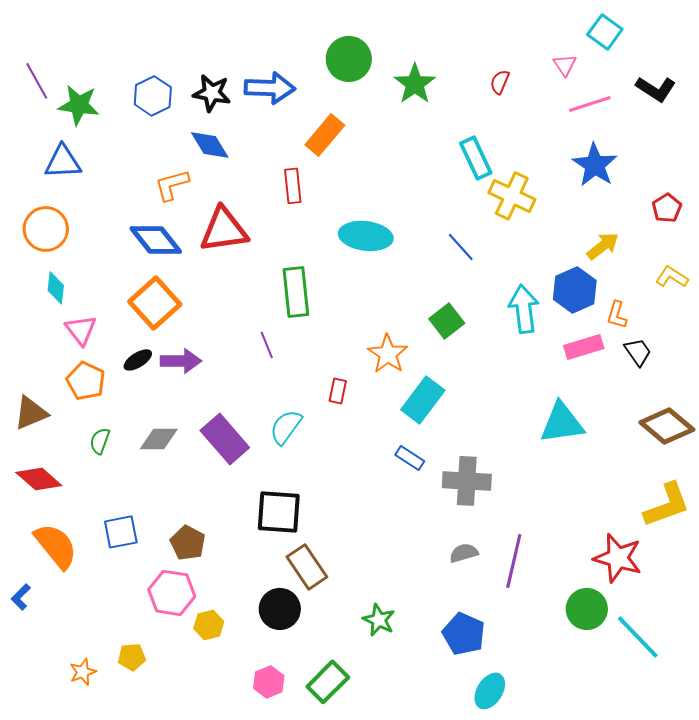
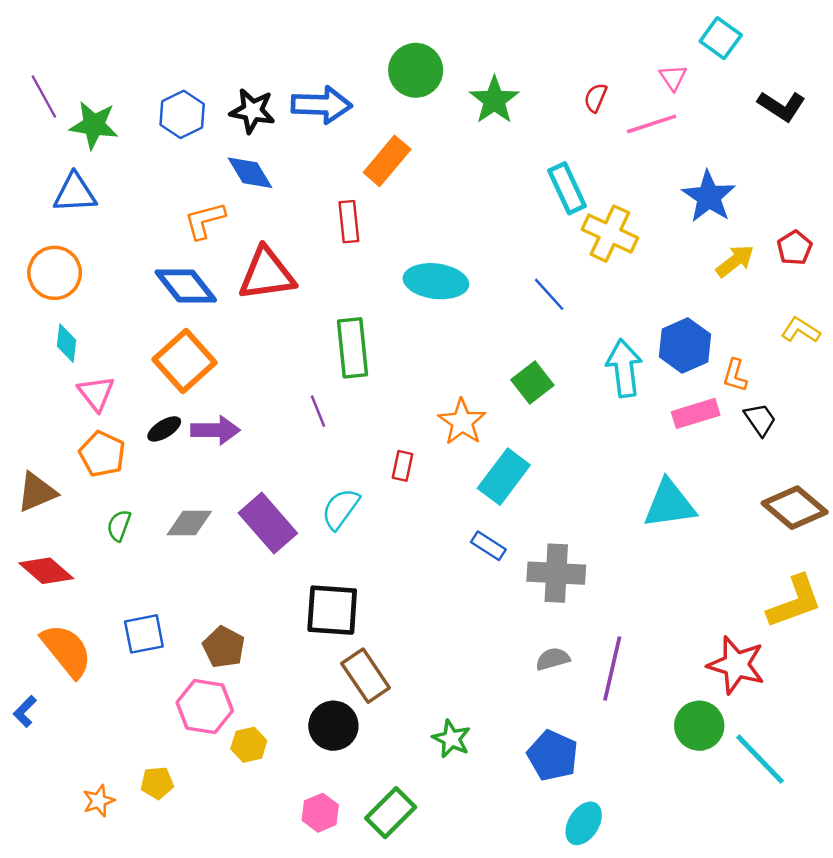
pink line: (590, 104) -> (652, 124), moved
yellow arrow: (603, 246) -> (735, 261), moved

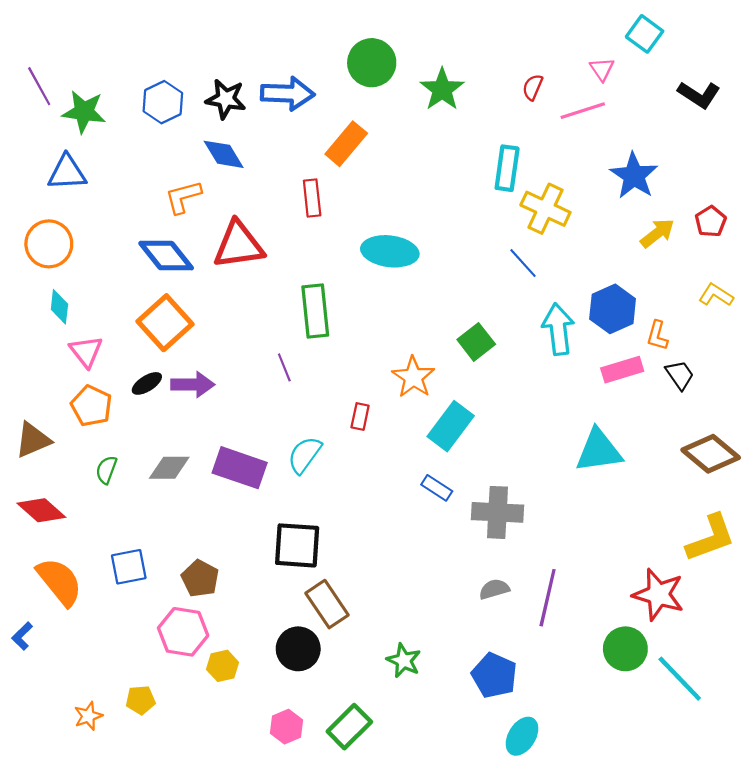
cyan rectangle: (567, 188) -> (507, 168), turned 33
blue line: (549, 294) -> (523, 263), moved
purple rectangle: (268, 523) -> (240, 468), turned -30

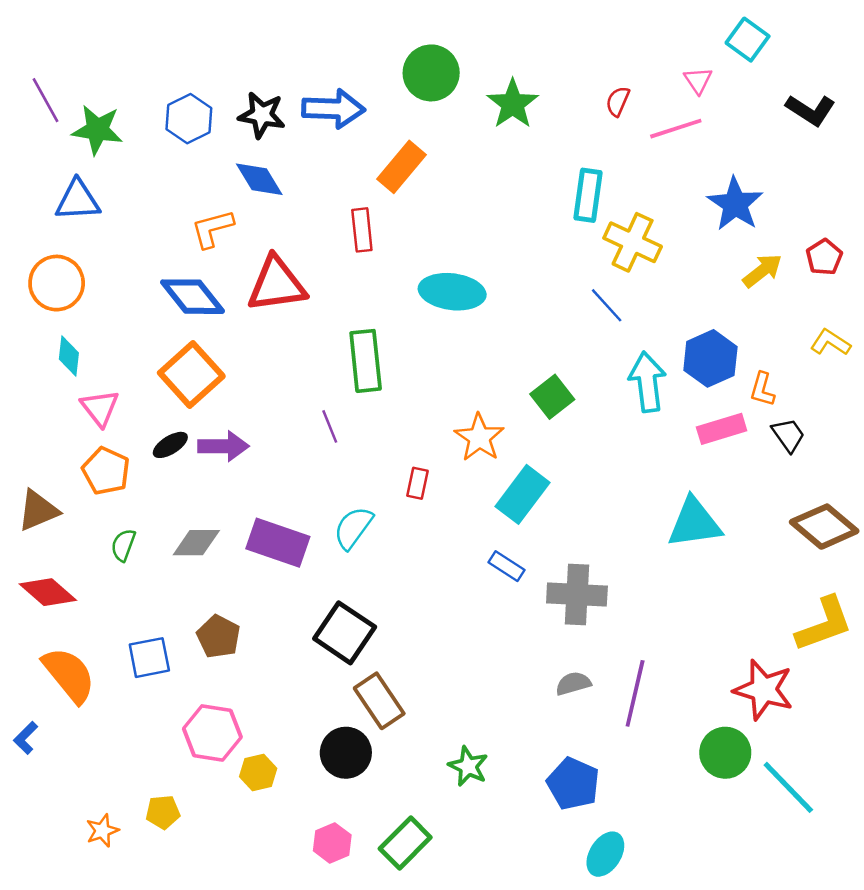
black square: (297, 545) -> (345, 633), turned 30
brown pentagon: (200, 578) -> (219, 637), moved

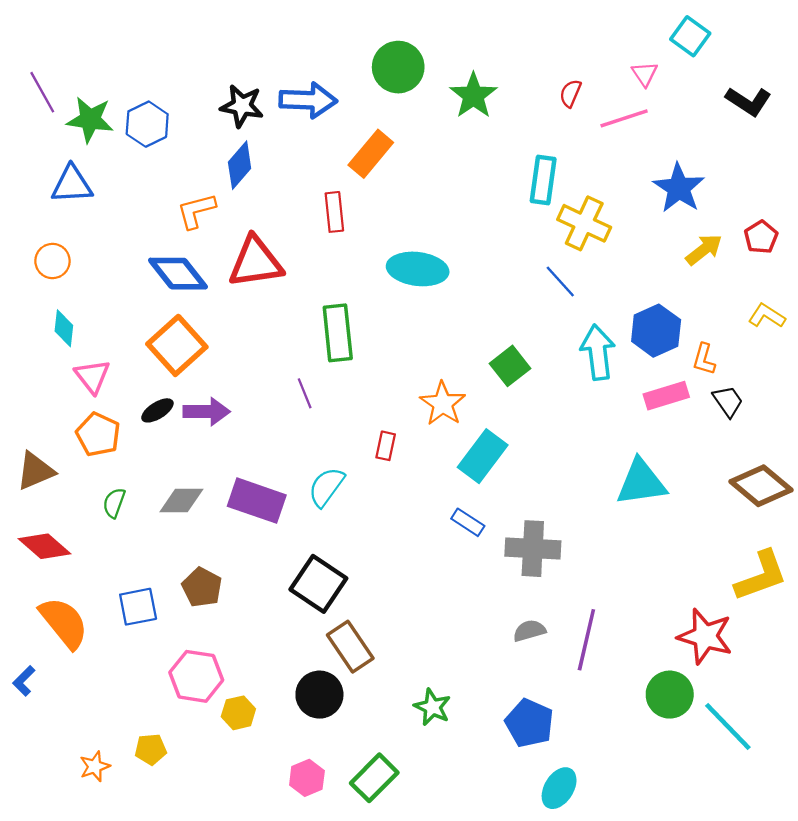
blue hexagon: (189, 119) -> (147, 124), moved
blue diamond: (259, 179) -> (240, 165), turned 72
orange circle: (57, 283) -> (52, 261), size x0.7

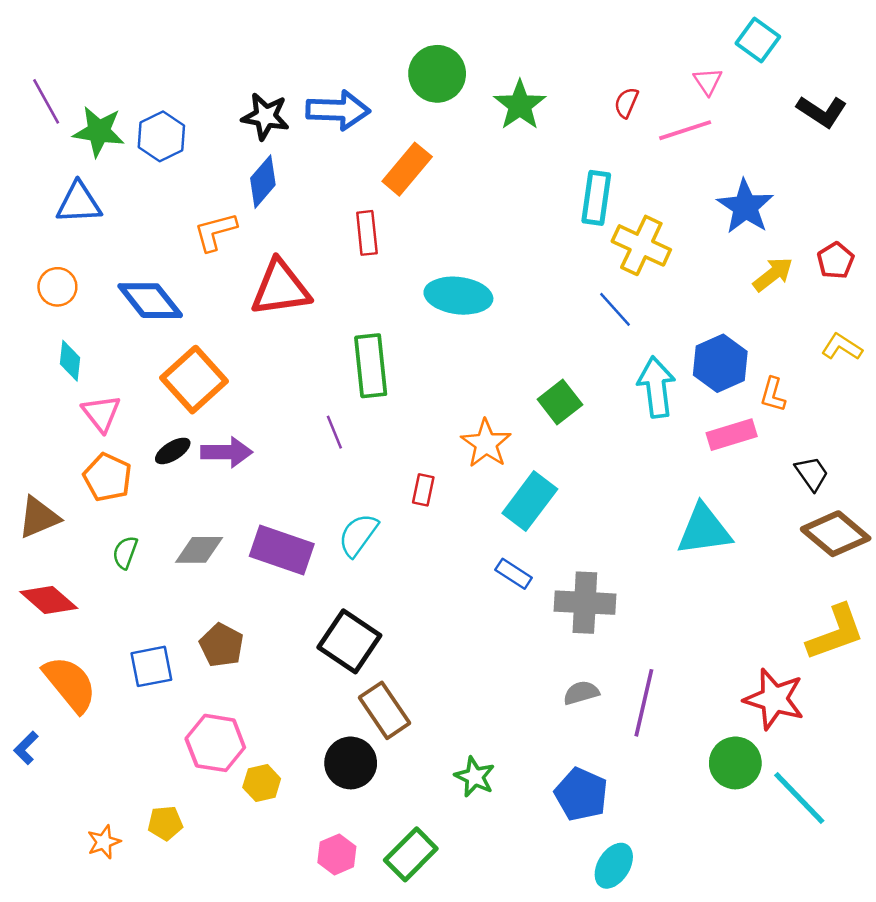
blue diamond: (178, 274) -> (150, 301), moved
black trapezoid: (728, 401) -> (812, 474), moved

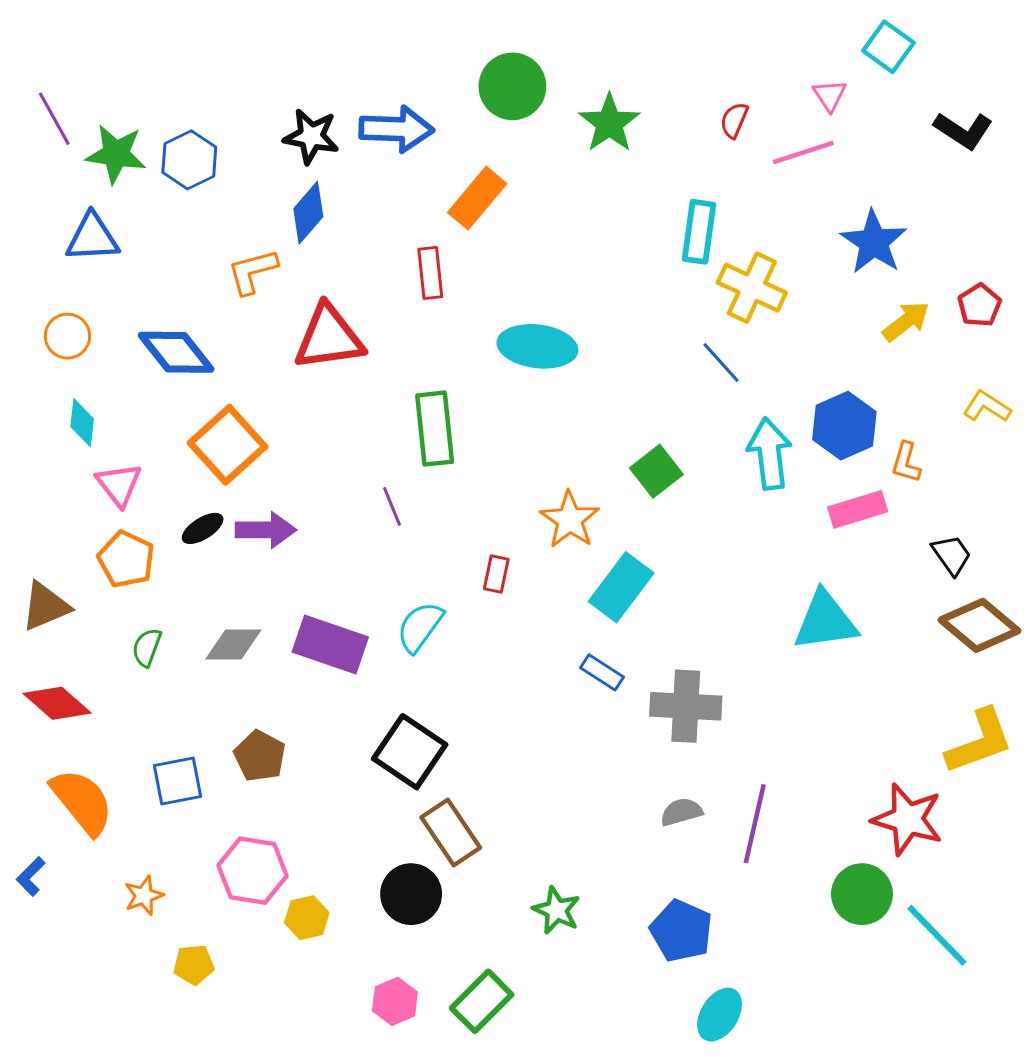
orange star: (104, 842) -> (144, 896), moved

